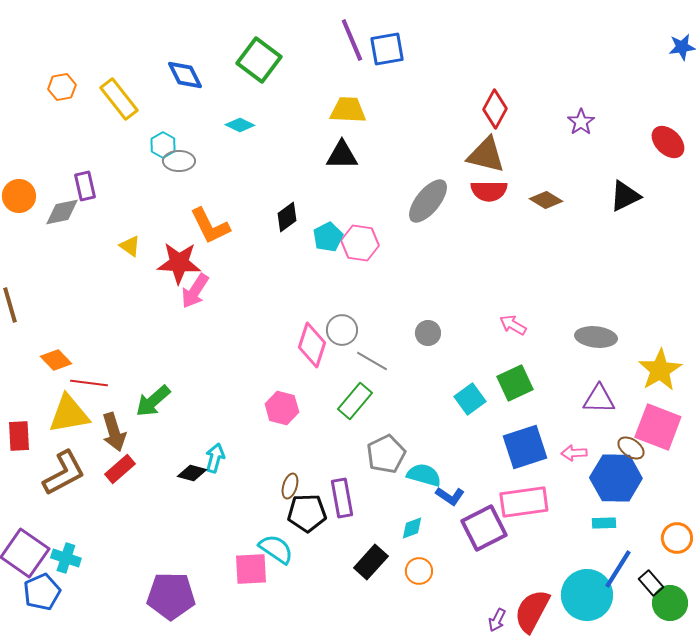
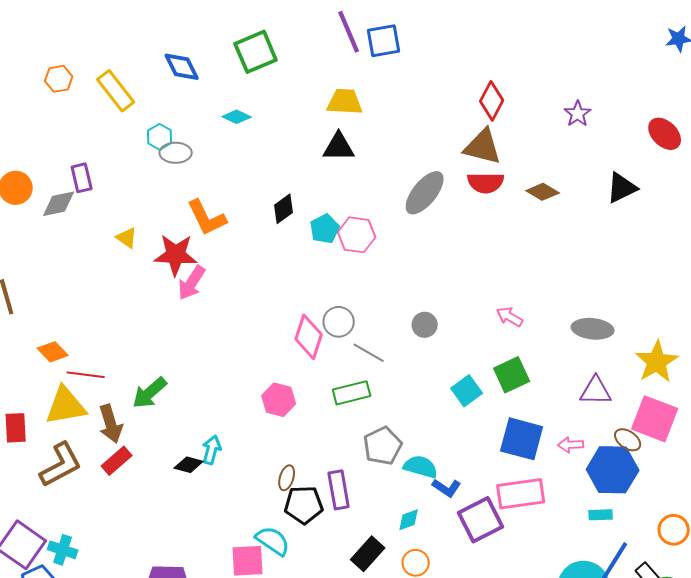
green square: (259, 60) -> (256, 52), turned 30
green rectangle: (355, 401) -> (352, 393), turned 36
blue square: (525, 447) -> (522, 439), turned 33

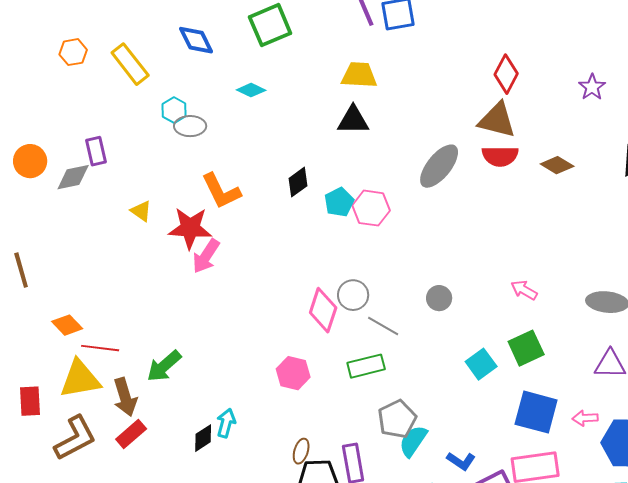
black diamond: (189, 465) -> (203, 438), turned -48
cyan semicircle: (421, 467) -> (413, 441), moved, turned -72

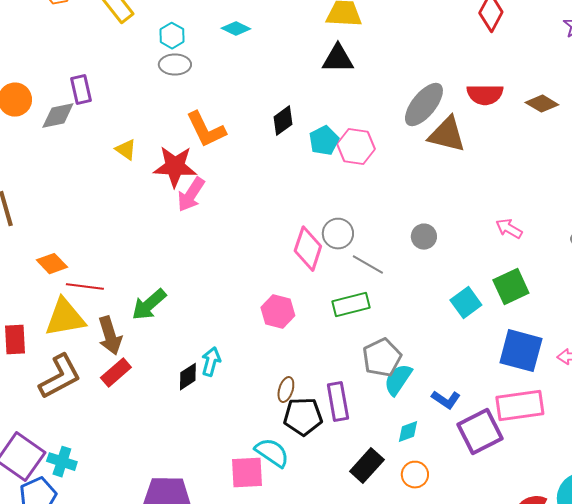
cyan hexagon: (174, 110) -> (172, 36), moved
brown triangle: (497, 120) -> (447, 135), moved

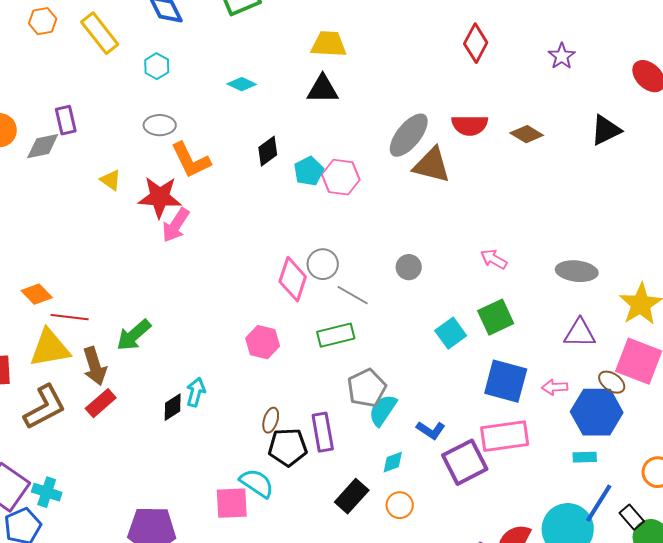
cyan diamond: (236, 29) -> (242, 84), moved
gray ellipse: (175, 65) -> (160, 125), moved

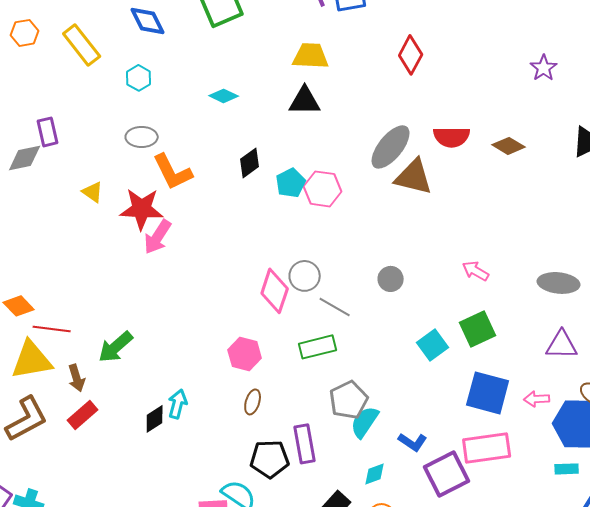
red diamond: (476, 43) -> (411, 55), moved
brown arrow: (95, 366) -> (77, 378), size x0.7
brown ellipse: (271, 420) -> (253, 402), moved

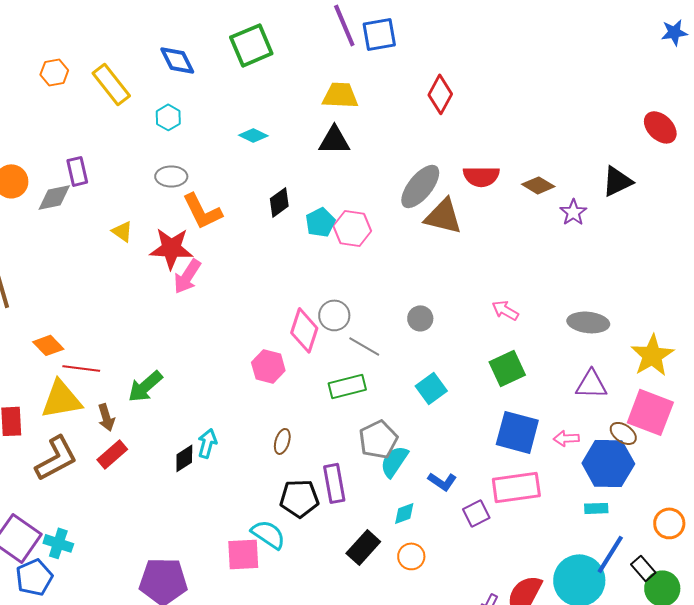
purple star: (544, 68) -> (573, 212), moved
cyan square: (433, 345) -> (431, 388), moved
pink hexagon: (245, 354) -> (268, 366), moved
purple square: (447, 474) -> (476, 513), size x0.6

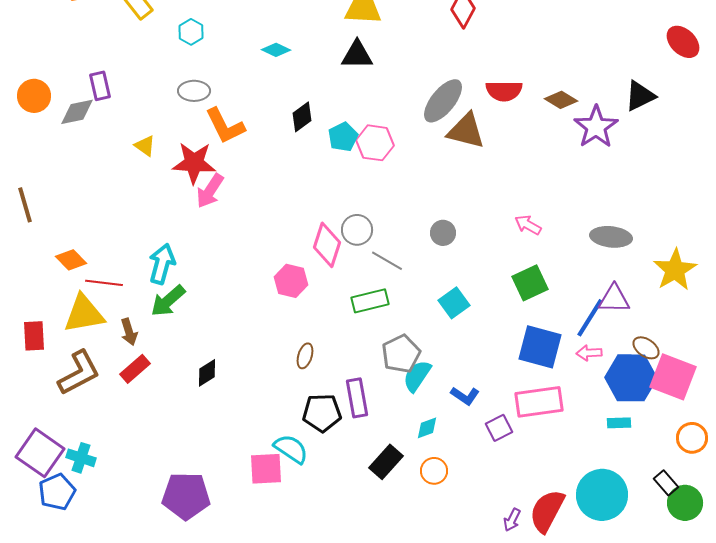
purple star: (573, 212) -> (596, 127), size x1.6
pink square: (650, 412) -> (673, 377), moved
cyan arrow: (207, 443) -> (162, 264), moved, size x1.4
blue line: (610, 554) -> (590, 318), moved

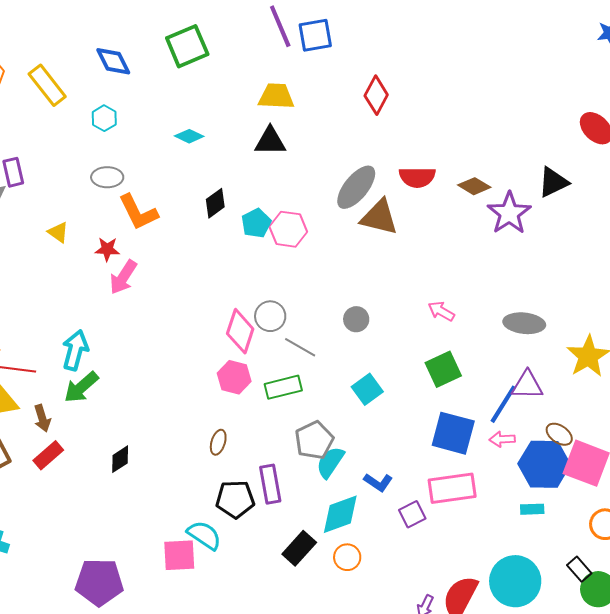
red star: (194, 163) -> (107, 249), size x0.6
pink hexagon: (291, 281) -> (234, 377), moved
cyan diamond: (427, 428) -> (340, 514), size x1.8

